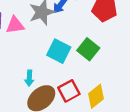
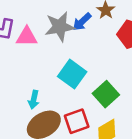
green square: (88, 49) -> (106, 94), moved

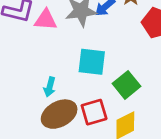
cyan square: (72, 74) -> (92, 62), turned -32

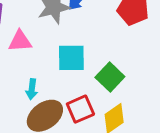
pink triangle: (46, 20) -> (20, 41), moved

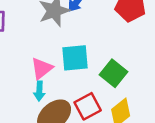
pink triangle: (20, 41) -> (42, 68), moved, turned -30

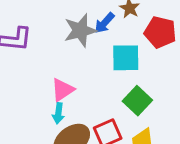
cyan square: (75, 58) -> (126, 58), moved

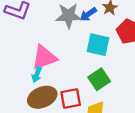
pink triangle: (63, 90) -> (44, 57), size x1.4

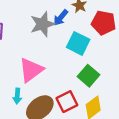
cyan square: (98, 45) -> (78, 43), turned 30
cyan arrow: (37, 75) -> (17, 96), moved

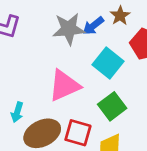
pink triangle: (31, 70) -> (64, 86), moved
red square: (67, 102) -> (78, 133), turned 30

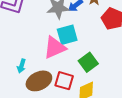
cyan square: (108, 63) -> (67, 35), moved, turned 35

